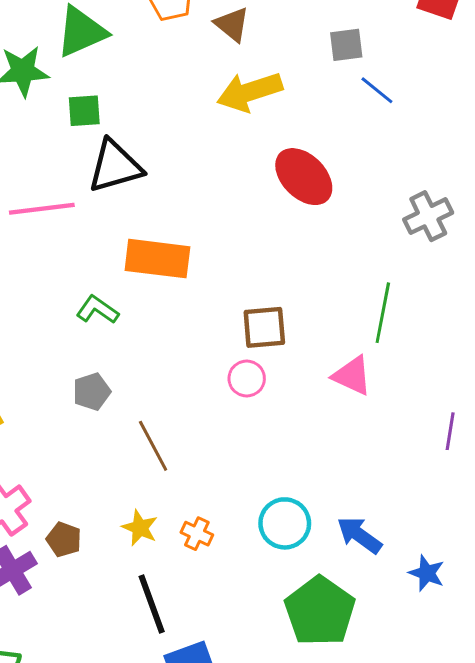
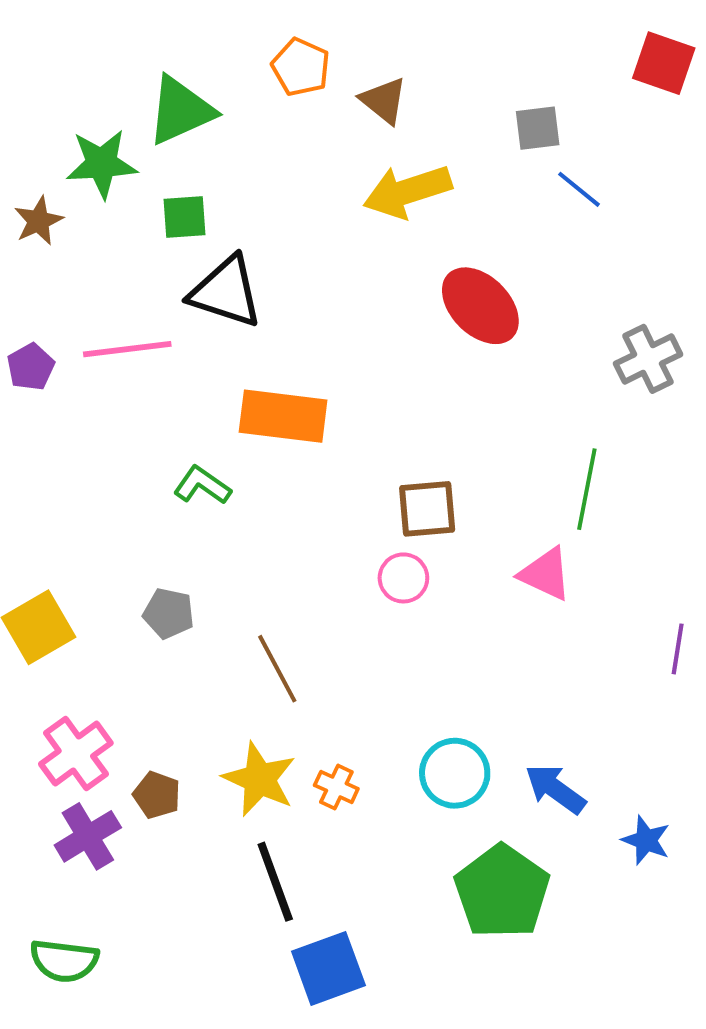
black triangle: (115, 166) -> (226, 292), turned 34
gray pentagon: (92, 392) -> (169, 613), moved, turned 30
yellow star: (140, 528) -> (259, 779), size x1.5

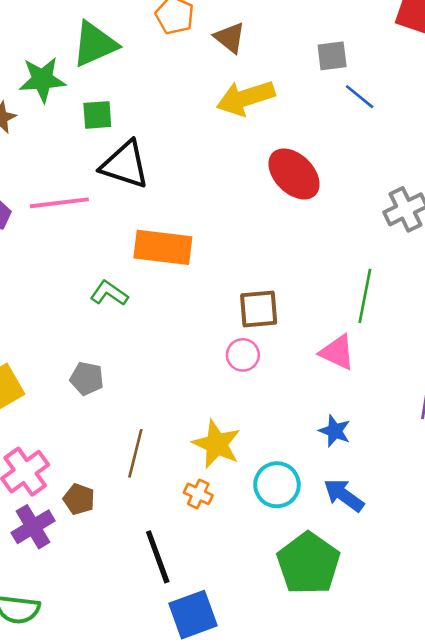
brown line: (277, 669) -> (135, 453), moved, turned 42
yellow star: (259, 779) -> (217, 444), moved
blue star: (646, 840) -> (335, 431), moved

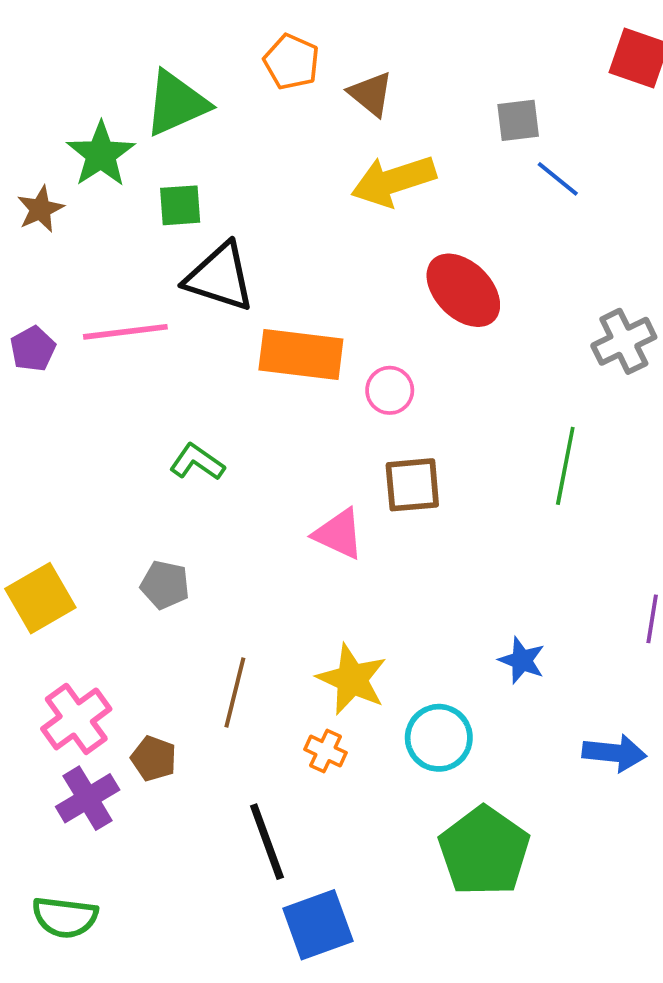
green star: (42, 80) -> (101, 154), turned -30
orange rectangle: (163, 247) -> (301, 354), moved
pink triangle: (337, 352) -> (339, 534), moved
pink circle: (243, 355) -> (390, 390), moved
blue arrow: (344, 495) -> (614, 753), moved, turned 150

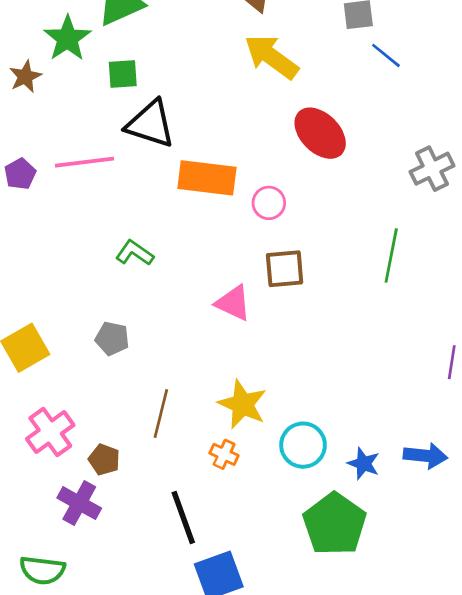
yellow arrow: (393, 181) -> (271, 57), turned 54
blue star: (522, 660) -> (364, 464), moved
purple cross: (88, 798) -> (79, 503), moved, turned -30

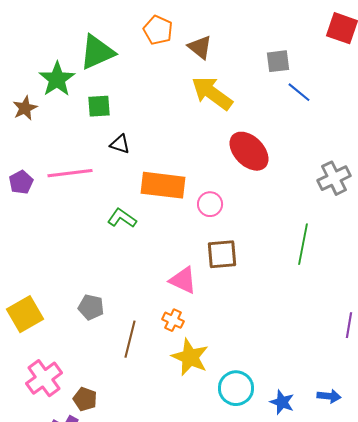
black triangle: (150, 124) -> (120, 144), size x0.5
green L-shape: (135, 253) -> (122, 218), moved
brown line: (161, 414) -> (130, 339), moved
orange cross: (224, 454) -> (173, 320), moved
blue arrow: (425, 456) -> (329, 396), size x0.7

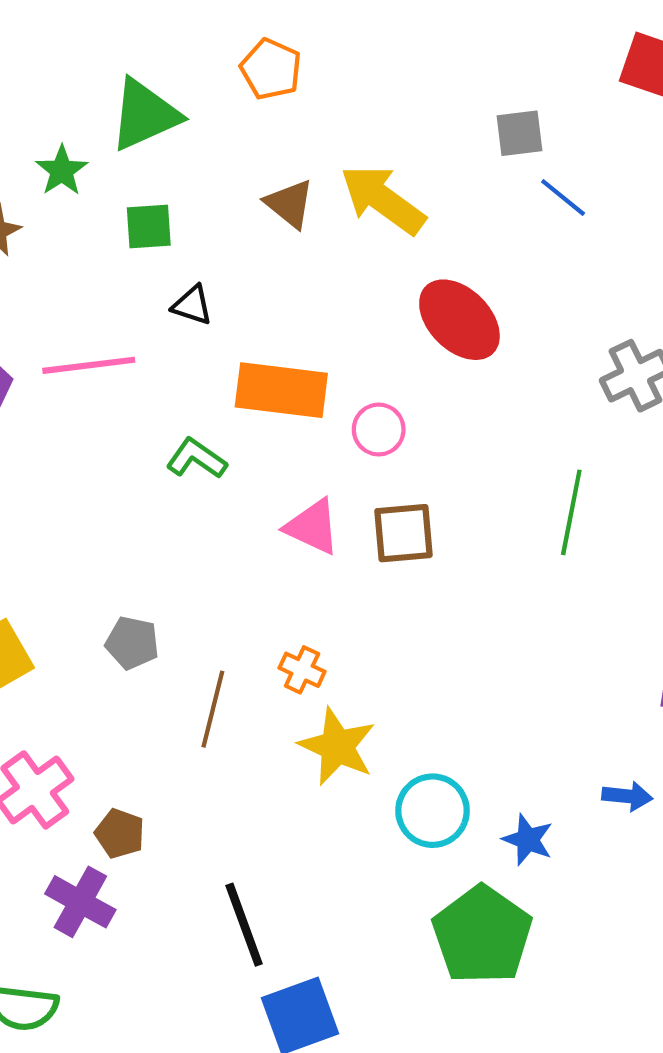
brown triangle: (200, 47) -> (290, 204), moved
green star: (57, 79) -> (62, 171), size x0.7
pink triangle: (183, 280) -> (312, 527), moved
blue arrow: (329, 396) -> (627, 796), moved

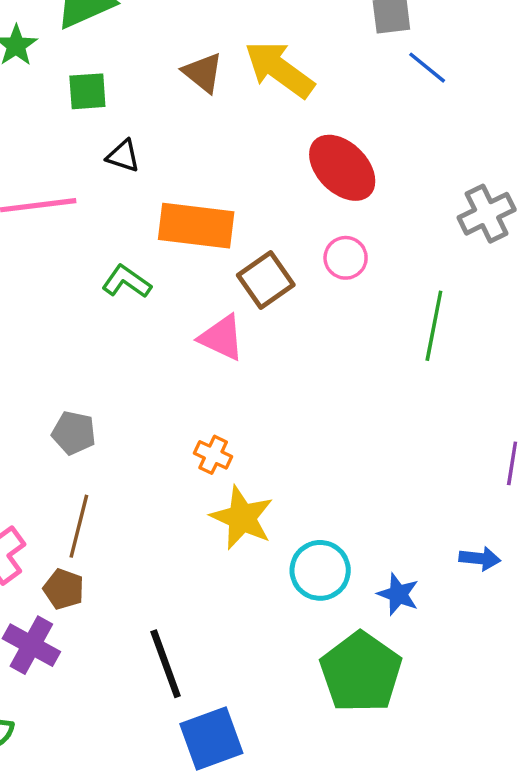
pink circle: (379, 430) -> (346, 258), moved
brown square: (404, 533) -> (266, 280), moved, turned -30
brown line: (213, 709) -> (79, 526), moved

